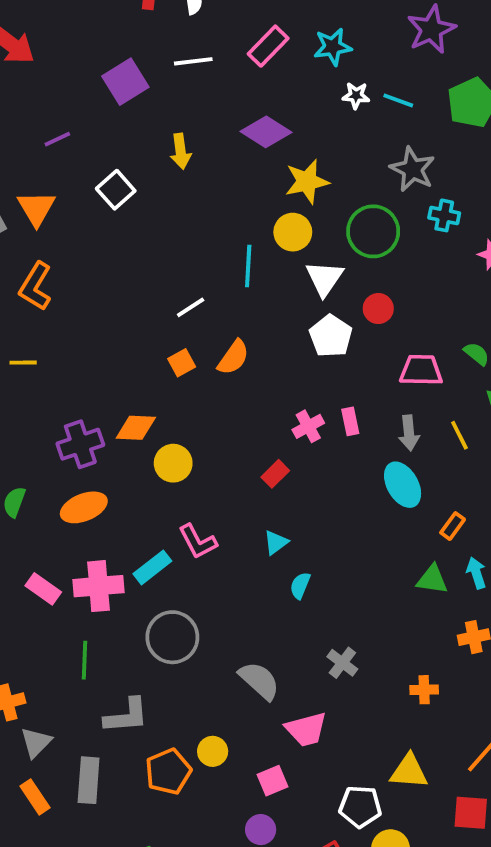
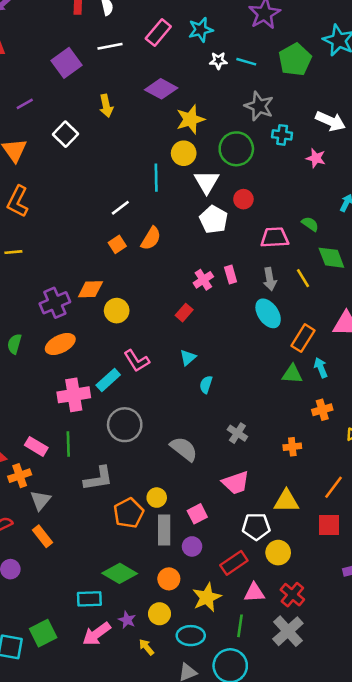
orange rectangle: (453, 526) -> (303, 338), size x1.5
pink rectangle: (43, 589) -> (36, 446), moved
pink trapezoid: (306, 729) -> (236, 483), moved
gray rectangle: (89, 780) -> (164, 530), moved

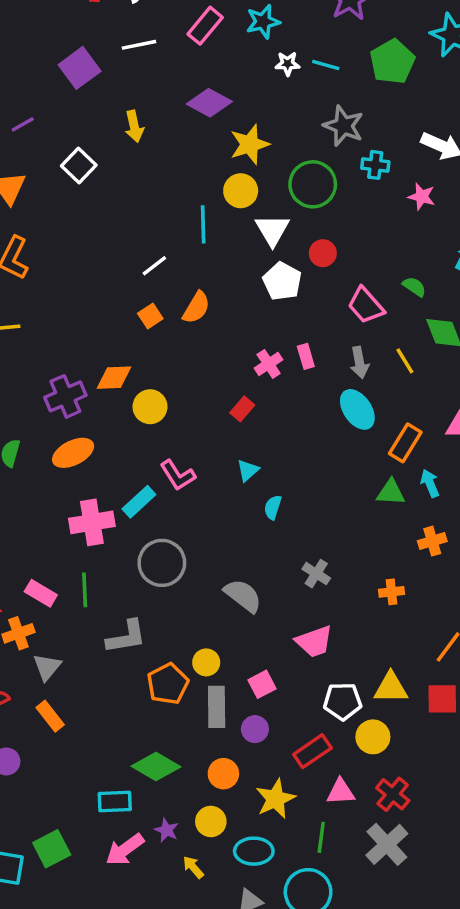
pink trapezoid: (275, 237) -> (366, 305), turned -128
yellow triangle: (286, 501) -> (391, 688), moved

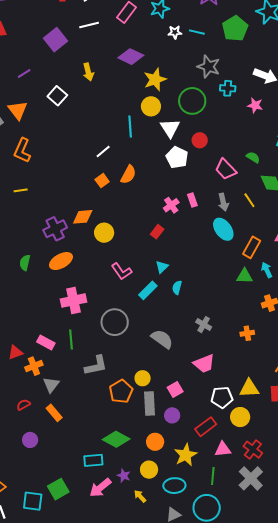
cyan rectangle: (139, 502) -> (148, 290), moved

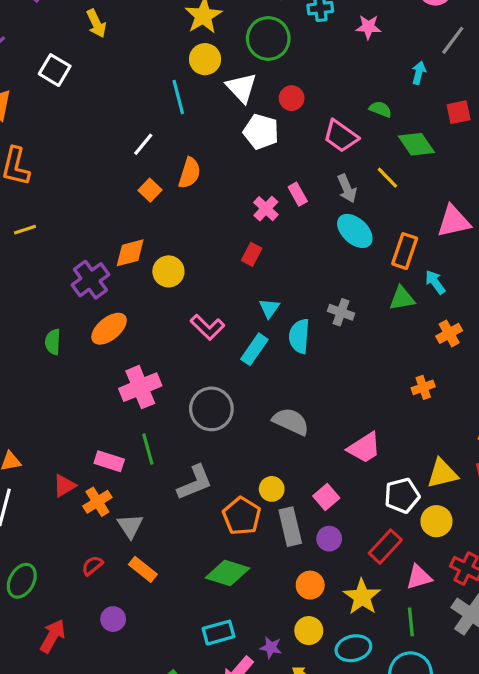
cyan semicircle: (177, 287) -> (299, 336), size x1.5
gray cross: (204, 325) -> (341, 312), moved
green diamond: (116, 439) -> (228, 573), moved

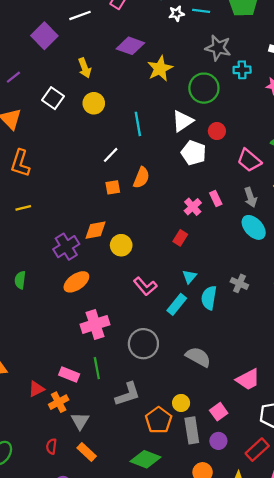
yellow circle: (205, 59) -> (94, 103), moved
white triangle: (242, 88) -> (183, 121), turned 35
orange square: (150, 190) -> (113, 187), turned 32
green semicircle: (53, 342) -> (20, 280), moved
red semicircle: (92, 566) -> (51, 446), turned -48

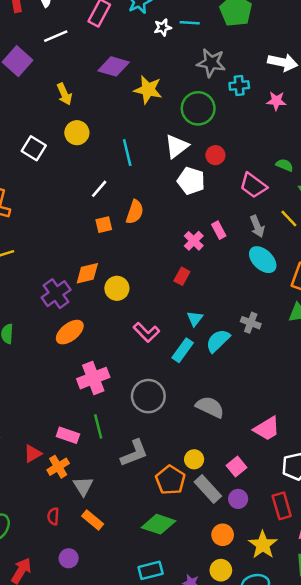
yellow star: (160, 69) -> (148, 90), turned -30
white square: (53, 98) -> (34, 148), moved
cyan semicircle: (209, 298) -> (218, 341), turned 40
gray rectangle: (192, 430) -> (208, 489), turned -30
red rectangle: (257, 450) -> (282, 506), turned -60

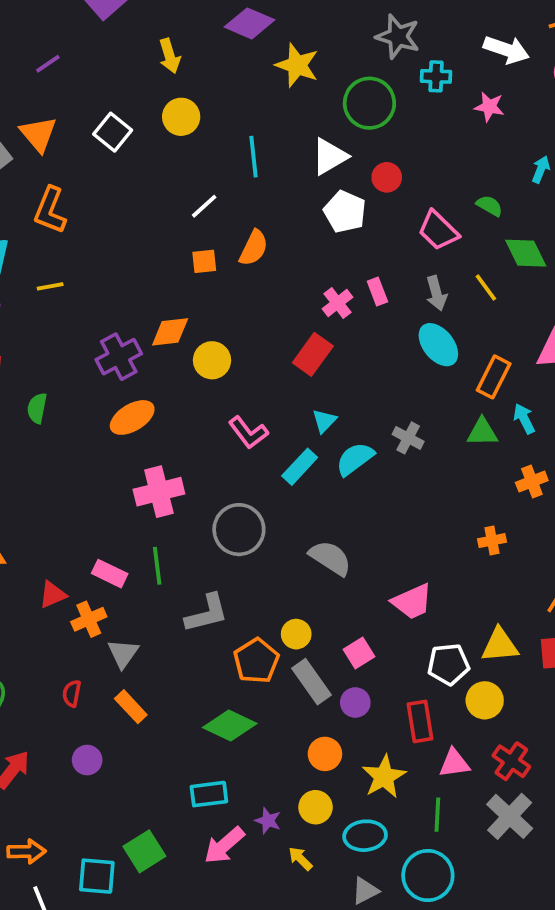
red rectangle: (182, 276) -> (313, 354), size x1.5

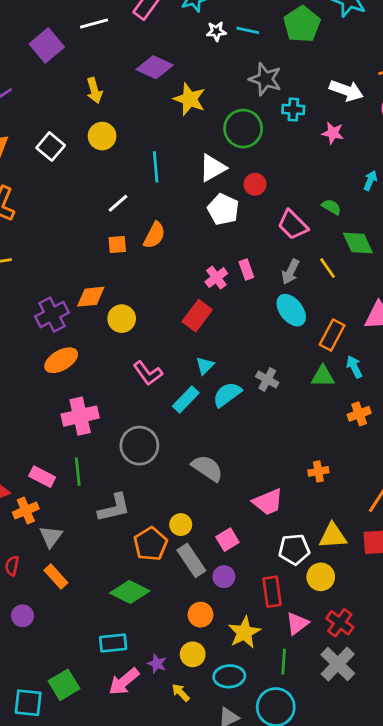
gray arrow: (436, 293) -> (290, 272), turned 40
orange cross: (492, 541) -> (318, 471), moved
pink triangle: (454, 763) -> (297, 623), turned -30

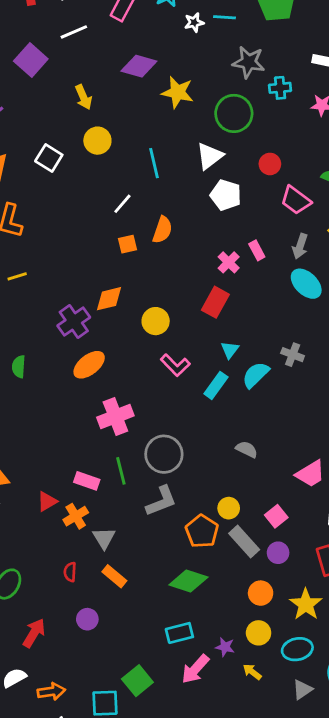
red circle: (255, 184) -> (270, 164), moved
yellow circle: (122, 319) -> (156, 321), moved
gray circle: (139, 446) -> (164, 454), moved
gray semicircle: (207, 468) -> (247, 449), size x0.7

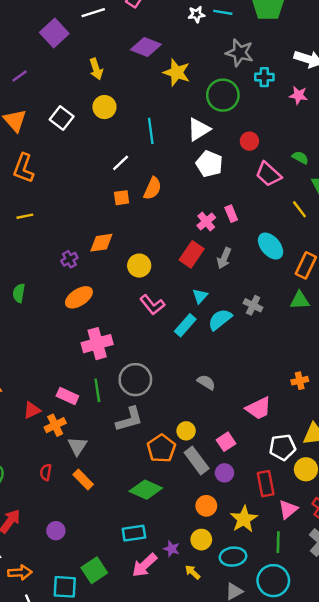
gray arrow: (300, 246) -> (224, 258), moved
purple cross: (74, 322) -> (69, 259), size x0.6
purple circle: (87, 619) -> (56, 531), moved

